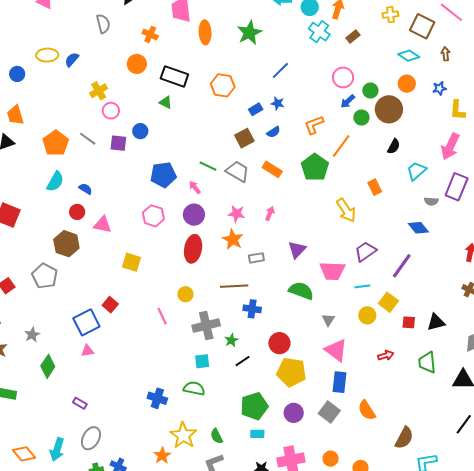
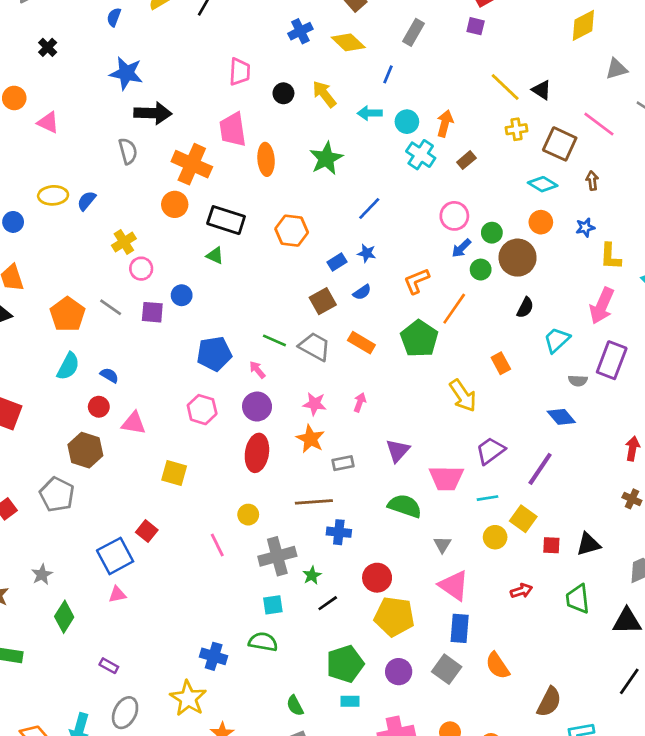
orange cross: (150, 35) -> (192, 164), size x1.8
yellow star: (183, 435) -> (188, 698), moved

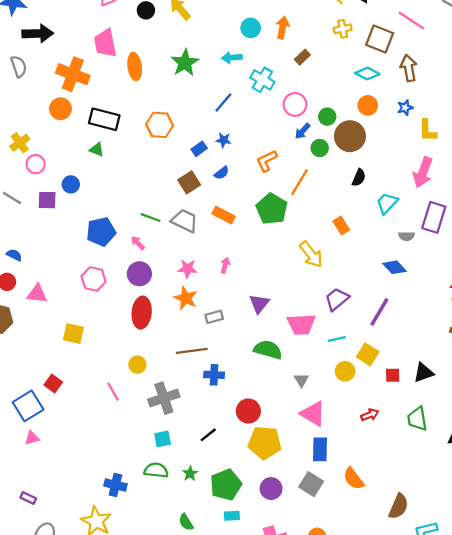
cyan arrow: (370, 113) -> (232, 58), moved
cyan cross: (421, 155) -> (262, 80), moved
brown arrow: (592, 181) -> (409, 68), size x1.6
green star: (312, 575) -> (190, 473), moved

